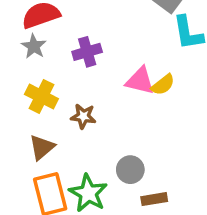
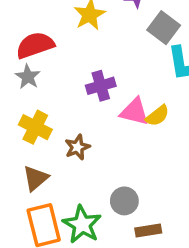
purple cross: (87, 52) -> (101, 86), moved
brown star: (83, 116) -> (77, 147), turned -30

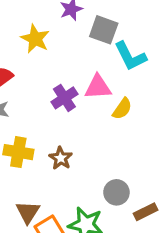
pink triangle: (134, 112) -> (98, 87), moved
brown triangle: (36, 178) -> (28, 212), moved

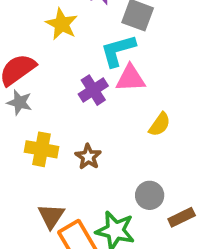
cyan L-shape: (130, 56) -> (118, 50), moved, turned 100
yellow semicircle: (122, 109) -> (160, 124), moved

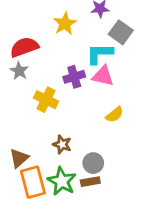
yellow cross: (41, 149) -> (46, 100), moved
brown star: (88, 157) -> (62, 144), moved, turned -30
brown rectangle: (182, 217) -> (90, 182), moved

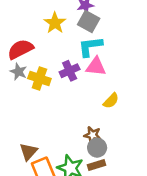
gray square: (121, 32) -> (89, 21), moved
yellow cross: (46, 100) -> (39, 79), moved
brown star: (62, 144) -> (92, 135), moved

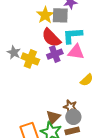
gray square: (89, 21) -> (60, 15), moved, turned -30
red semicircle: (20, 49) -> (51, 38), moved, turned -110
brown triangle: (28, 152) -> (53, 117), moved

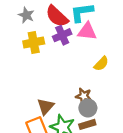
gray star: (14, 53) -> (26, 15), moved
yellow cross: (30, 59) -> (34, 42), turned -30
brown triangle: (53, 117) -> (46, 106), moved

